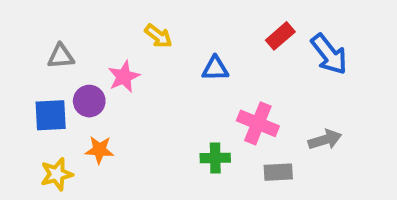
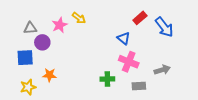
blue triangle: (215, 68) -> (124, 38), moved, turned 40
pink star: (124, 77) -> (60, 25), moved
purple circle: (89, 101) -> (42, 42), moved

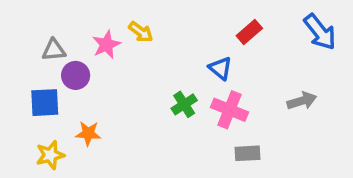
blue arrow: (164, 27) -> (320, 32), moved
gray arrow: (162, 70) -> (302, 101), moved
green cross: (107, 79) -> (184, 104), moved, turned -32

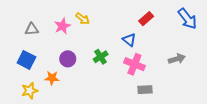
purple circle: (76, 75) -> (68, 59), moved
blue square: (45, 103) -> (26, 60), turned 30
green cross: (184, 104) -> (101, 57), moved

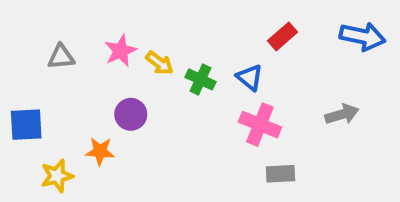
yellow arrow: (83, 19) -> (159, 63), moved
blue arrow: (187, 19) -> (362, 36), turned -40
green cross: (101, 57) -> (200, 79), moved, turned -32
blue square: (26, 60) -> (26, 125), moved, turned -30

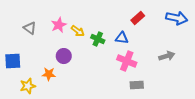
gray triangle: (61, 57) -> (30, 28), turned 40
blue triangle: (250, 77) -> (122, 38), turned -32

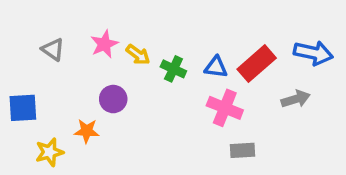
red rectangle: (138, 18) -> (257, 64), moved, size x1.5
blue arrow: (177, 18) -> (313, 53), moved

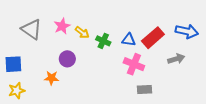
gray triangle: (53, 49) -> (31, 29), size x1.5
yellow star: (49, 152) -> (17, 91), moved

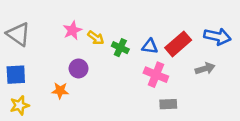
gray triangle: (31, 29) -> (18, 34), moved

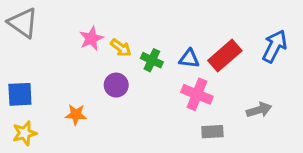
gray triangle: (18, 34) -> (23, 23), moved
blue arrow: (217, 37) -> (275, 46), turned -75
purple circle: (79, 68) -> (116, 85), moved
gray arrow: (205, 68) -> (259, 110), moved

